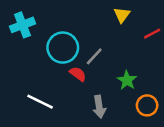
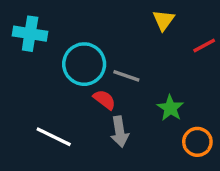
cyan cross: (22, 25) -> (30, 34), turned 30
gray line: (94, 56) -> (126, 76), turned 66
gray arrow: (99, 107) -> (120, 132), moved

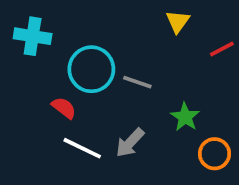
red semicircle: (104, 100) -> (64, 108), moved
gray arrow: (120, 132) -> (130, 143), turned 52
white line: (54, 137) -> (82, 148), moved

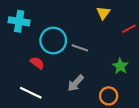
green star: (185, 117) -> (120, 66), moved
white line: (82, 148) -> (31, 93), moved
orange circle: (214, 154) -> (109, 96), moved

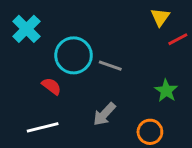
yellow triangle: (103, 13) -> (160, 17), moved
cyan cross: (19, 21) -> (26, 29), turned 36
white line: (31, 93) -> (43, 127), turned -40

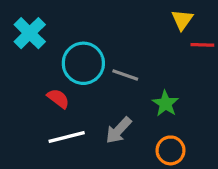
red line: (178, 39) -> (202, 45), turned 30
green star: (166, 91) -> (165, 103), moved
white line: (43, 127) -> (67, 137), moved

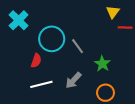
gray line: (125, 75) -> (78, 46), turned 35
red semicircle: (58, 98) -> (36, 61), turned 72

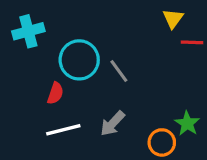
cyan cross: (19, 20) -> (28, 31), turned 30
green star: (102, 64) -> (187, 123), moved

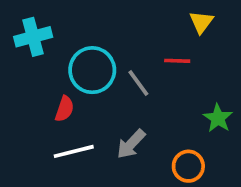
red line: (192, 42) -> (177, 61), moved
green star: (187, 123) -> (218, 118), moved

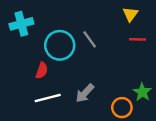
red line: (177, 61) -> (137, 39), moved
gray line: (138, 83) -> (90, 39), moved
green star: (218, 118) -> (142, 92), moved

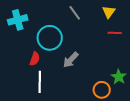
gray line: (90, 39) -> (75, 13), moved
gray arrow: (85, 93) -> (71, 60), moved
white line: (48, 98) -> (40, 82), turned -75

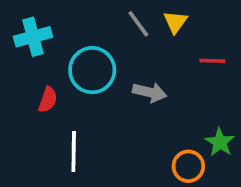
yellow triangle: (109, 12) -> (175, 22), moved
red semicircle: (35, 59) -> (48, 100), moved
gray arrow: (71, 60) -> (150, 92), moved, turned -120

